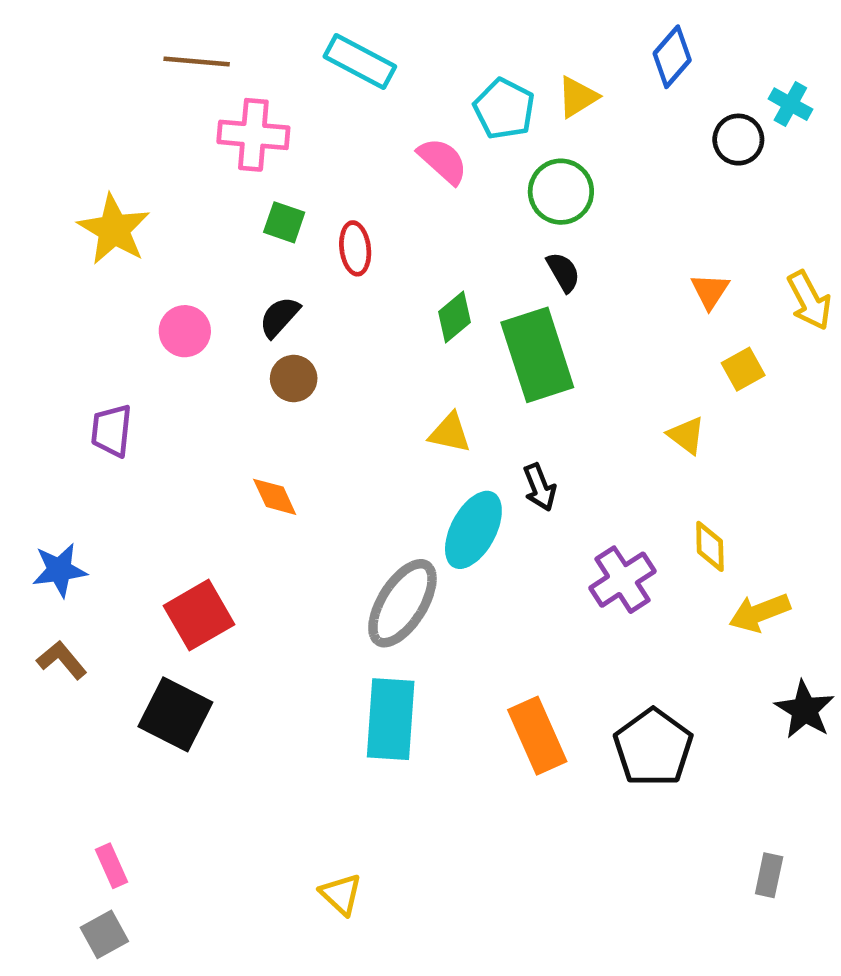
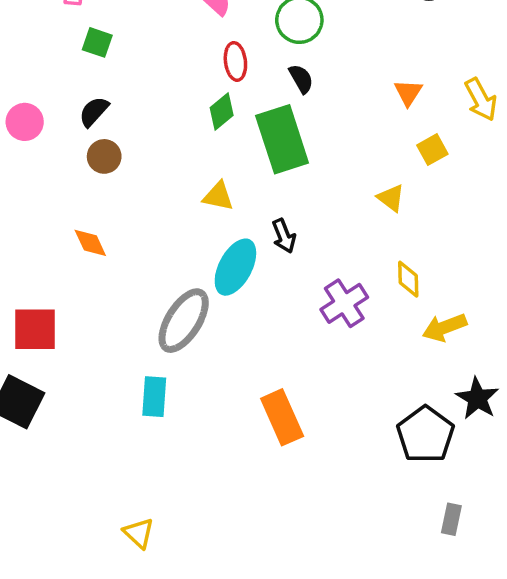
red ellipse: (355, 248) -> (235, 61), moved
red square: (199, 615) -> (35, 329), turned 30
cyan rectangle: (391, 719) -> (154, 397), moved, size x0.7
black pentagon: (653, 748) -> (425, 435), moved

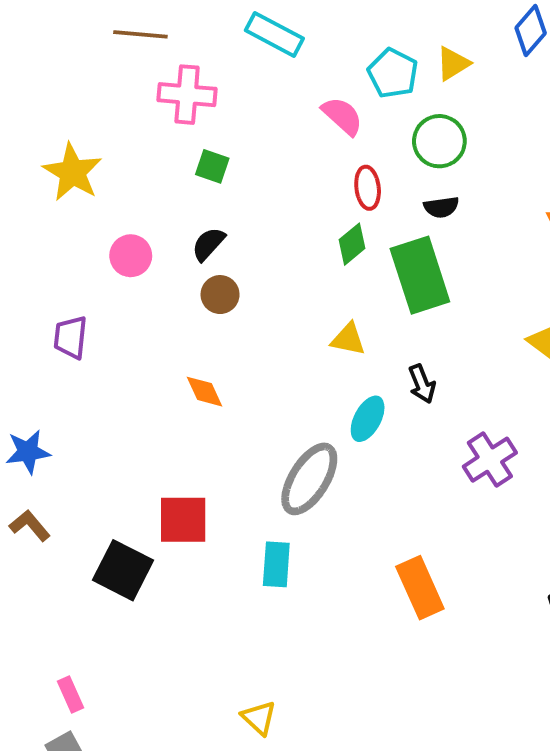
black semicircle: (301, 79) -> (441, 207), turned 112
cyan ellipse: (235, 267) -> (368, 419), size x0.7
red square: (35, 329) -> (183, 520), moved

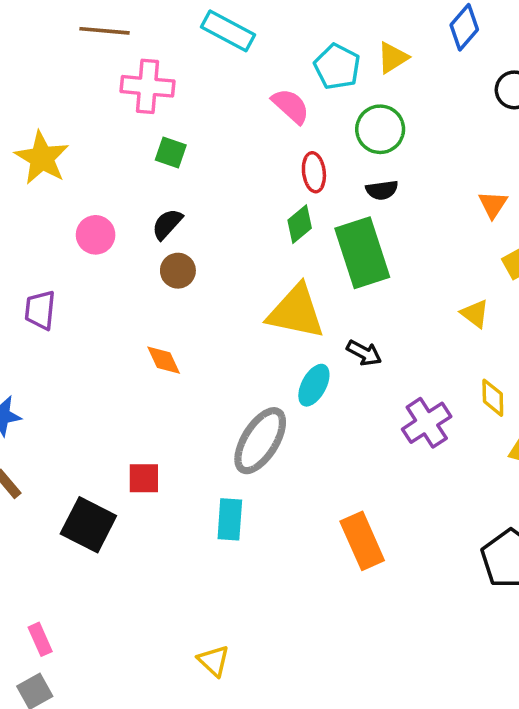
yellow triangle: (348, 339) -> (296, 312), size x1.8
black arrow: (422, 384) -> (364, 353), turned -40
red square: (183, 520) -> (144, 478), size x0.7

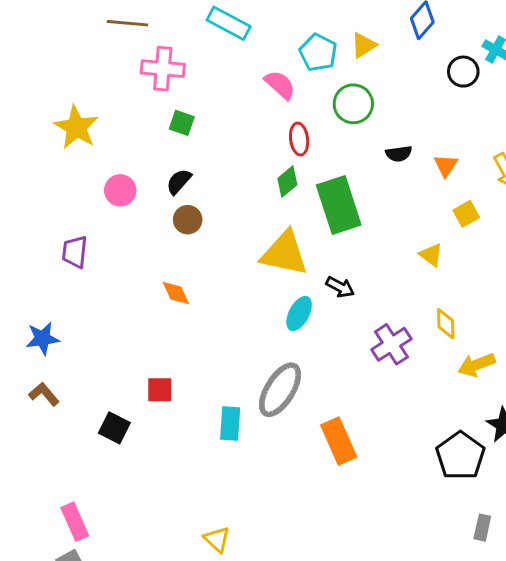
black semicircle: (382, 190) -> (399, 154), moved
gray ellipse: (260, 441) -> (280, 390), moved
black square: (88, 525) -> (114, 428), size x0.7
pink rectangle: (40, 639) -> (75, 522), size x1.4

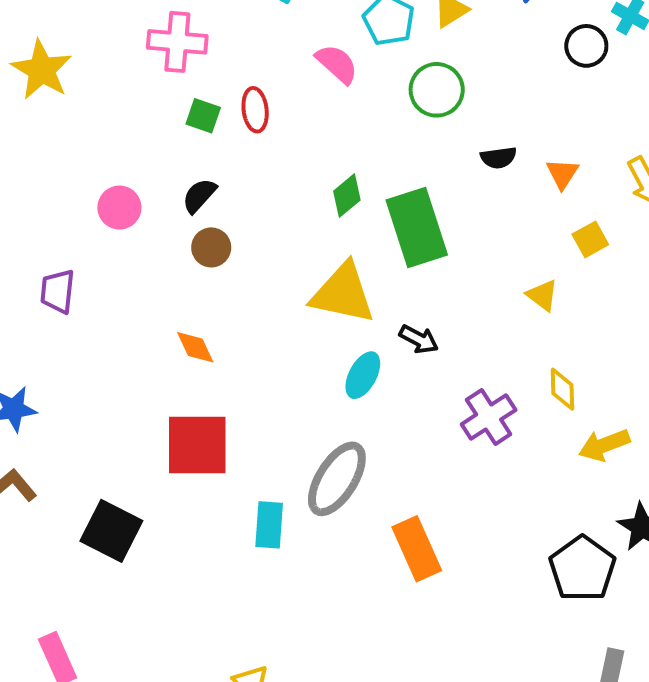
yellow star: (76, 127) -> (42, 70), moved
red ellipse: (299, 139) -> (255, 110), moved
red square: (160, 390) -> (197, 445), moved, size x1.8
black square: (114, 428) -> (111, 531), size x1.4

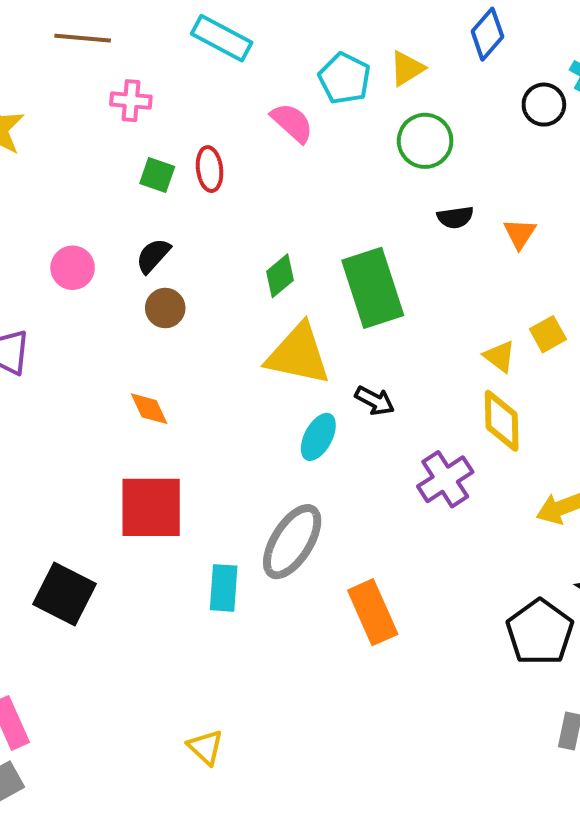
pink cross: (177, 42) -> (131, 101), size x0.7
green circle: (437, 90) -> (425, 141), moved
green diamond: (347, 196) -> (280, 276), moved
yellow square: (590, 239) -> (548, 334), moved
yellow diamond: (562, 389) -> (502, 421), moved, size x1.4

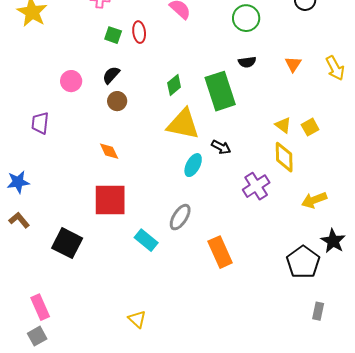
black semicircle: (455, 217) -> (247, 62), moved
yellow square: (548, 334) -> (310, 127), moved
gray ellipse: (292, 542) -> (180, 217), size x0.7
cyan rectangle: (224, 588) -> (146, 240), turned -55

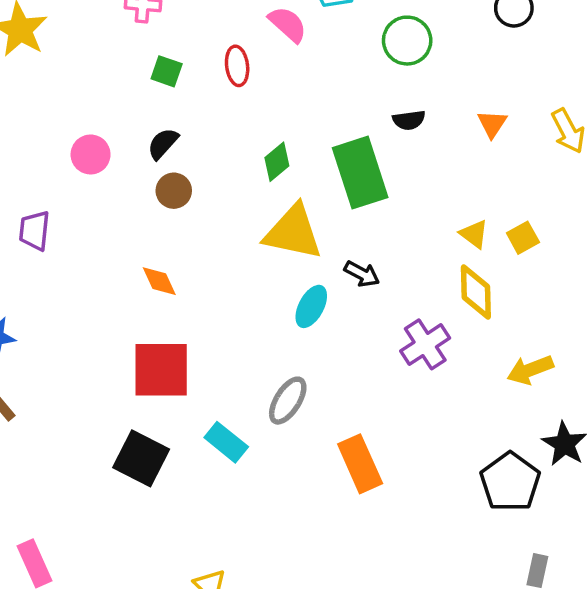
red ellipse: (139, 32) -> (237, 66), moved
black square: (67, 243) -> (141, 458), moved

